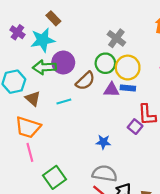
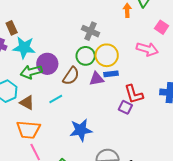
brown rectangle: (53, 18) -> (12, 28), moved, turned 32
cyan star: (43, 40) -> (24, 48), turned 30
blue star: (103, 142) -> (81, 130), moved, size x1.6

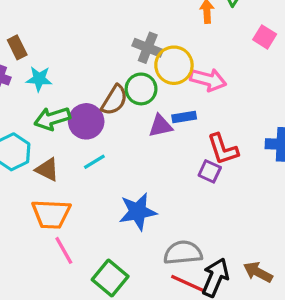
cyan star: (24, 48) -> (39, 79), size x0.7
pink arrow: (147, 49) -> (208, 80), moved
yellow circle: (107, 55) -> (174, 65), moved
purple circle: (47, 64) -> (86, 121), moved
brown semicircle: (71, 76) -> (114, 100), moved

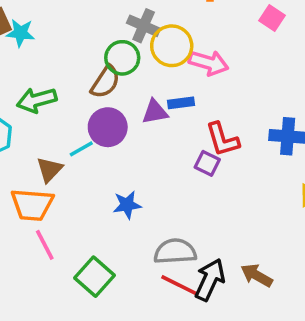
cyan star: (39, 79) -> (20, 33), moved
green circle: (141, 89) -> (122, 58), moved
purple circle: (86, 121) -> (108, 127), moved
brown triangle: (47, 170) -> (49, 169), moved, turned 45
blue star: (138, 212) -> (127, 205), size x0.7

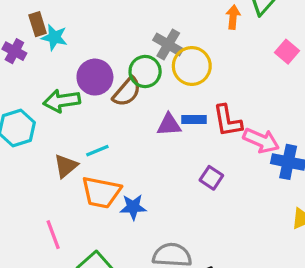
pink arrow: (209, 63) -> (261, 141), moved
purple circle: (108, 127) -> (95, 77), moved
red L-shape: (222, 139) -> (227, 121), moved
orange trapezoid: (32, 205) -> (101, 192), moved

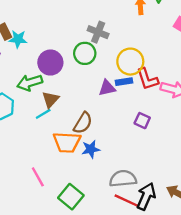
yellow circle: (192, 66) -> (130, 62), moved
brown semicircle: (127, 92) -> (83, 123), moved
cyan line: (97, 151) -> (43, 114), moved
brown triangle: (66, 166) -> (50, 100), moved

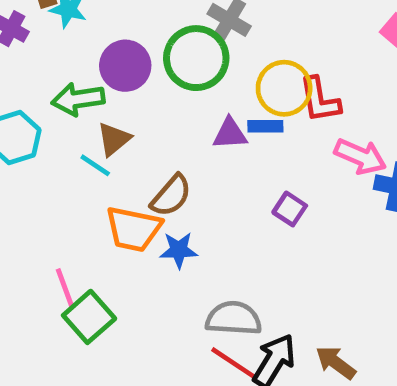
green circle: (85, 53) -> (196, 58), size x1.4
red L-shape: (147, 79) -> (320, 100), moved
cyan line: (43, 114) -> (95, 165), turned 56
green square: (71, 197) -> (89, 317), moved

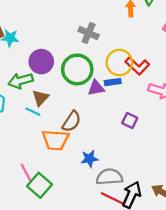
green circle: (196, 58) -> (77, 69), moved
red L-shape: (320, 100) -> (137, 66), turned -30
blue star: (179, 250) -> (89, 159), moved

